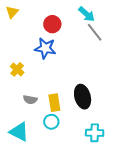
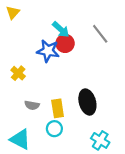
cyan arrow: (87, 14) -> (61, 30), moved
red circle: (52, 24) -> (65, 43), moved
cyan cross: (95, 133) -> (100, 140), turned 30

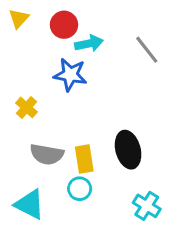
cyan arrow: (61, 30) -> (89, 43), turned -54
red circle: (65, 43) -> (64, 25), moved
gray semicircle: (32, 105) -> (47, 154), size x1.5

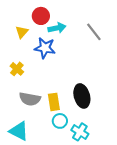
yellow triangle: (19, 18) -> (22, 32), moved
cyan circle: (80, 189) -> (60, 121), moved
cyan cross: (147, 206) -> (80, 132), moved

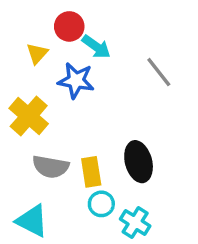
cyan arrow: (57, 28) -> (96, 47), turned 48
gray line: (94, 32) -> (159, 72), moved
yellow cross: (17, 69) -> (29, 116), size x1.6

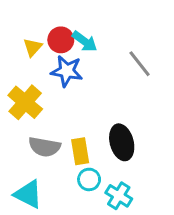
red circle: (69, 26) -> (61, 40), moved

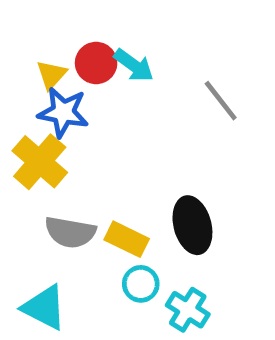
blue star: (67, 71) -> (63, 112), moved
yellow rectangle: (80, 151) -> (127, 239), turned -55

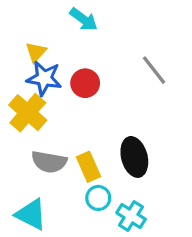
red circle: (96, 63) -> (85, 83), moved
cyan arrow: (134, 65) -> (84, 19), moved
yellow rectangle: (127, 239) -> (88, 167), turned 40

